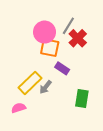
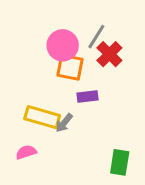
purple rectangle: (62, 68) -> (88, 97), turned -40
yellow rectangle: (30, 83) -> (42, 117), turned 60
green rectangle: (82, 98) -> (120, 162), moved

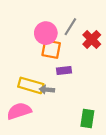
red cross: (109, 54) -> (92, 39), moved
gray arrow: (64, 123) -> (47, 90), turned 56
pink semicircle: (26, 152) -> (19, 111), size x1.6

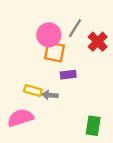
yellow rectangle: (31, 85) -> (33, 91), size x0.7

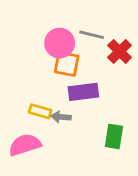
gray line: (75, 28) -> (92, 35), turned 72
purple rectangle: (68, 75) -> (83, 92), size x1.5
green rectangle: (93, 126) -> (114, 136), moved

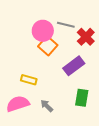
orange square: (67, 64) -> (48, 46), turned 30
purple rectangle: (83, 92) -> (74, 66), moved, turned -30
gray arrow: (61, 117) -> (47, 106), moved, turned 40

